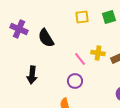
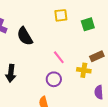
green square: (109, 17) -> (88, 24), moved
yellow cross: (98, 53) -> (84, 70), moved

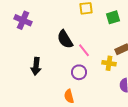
black semicircle: (25, 36) -> (65, 39), moved

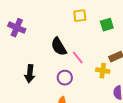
purple circle: (79, 72) -> (65, 78), moved

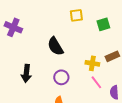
pink line: (78, 58) -> (96, 82), moved
yellow cross: (103, 71) -> (92, 63), moved

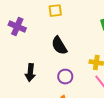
yellow square: (76, 15) -> (55, 11), moved

